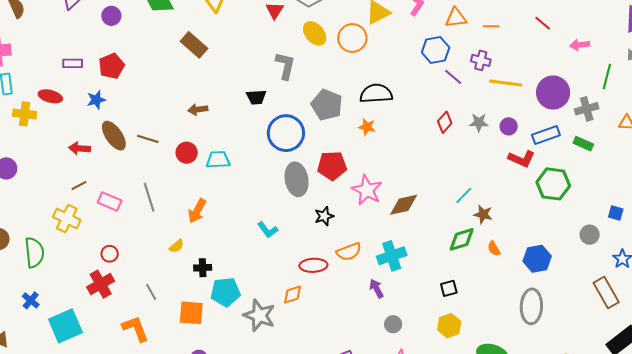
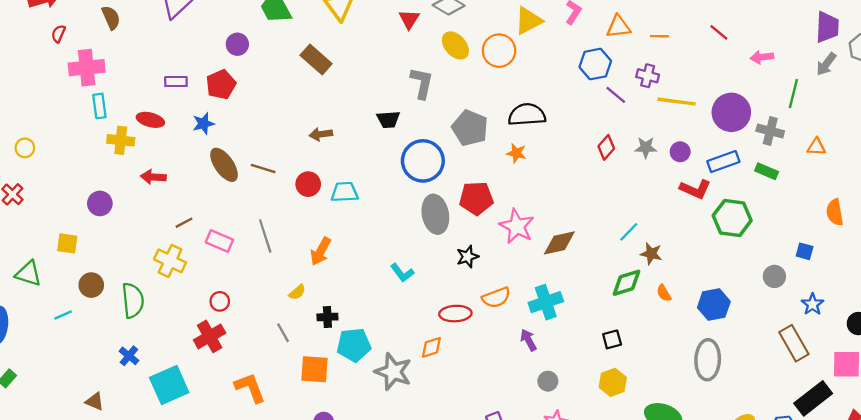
purple circle: (111, 16) -> (237, 44), moved
gray cross: (587, 109) -> (770, 131), turned 30
red arrow: (80, 148) -> (153, 177), moved
gray line: (151, 292) -> (283, 333), moved

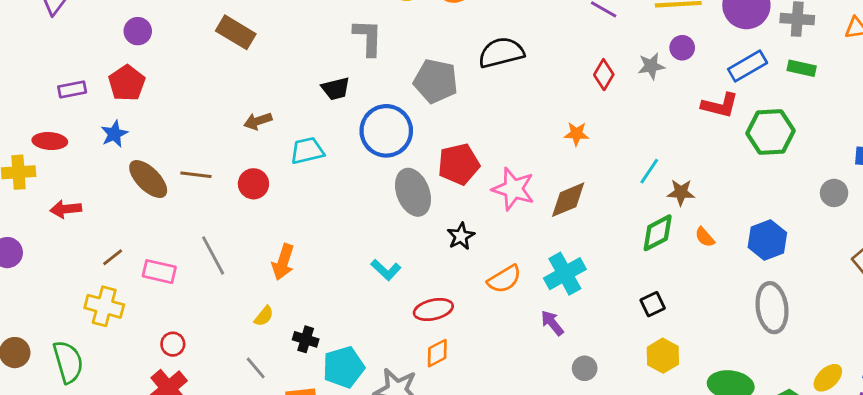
purple circle: (680, 152) -> (682, 48), moved
orange star: (516, 153) -> (576, 134), moved
cyan trapezoid: (345, 192) -> (307, 151), moved
red ellipse: (455, 314) -> (433, 310), moved
black cross: (327, 317) -> (306, 339), turned 30

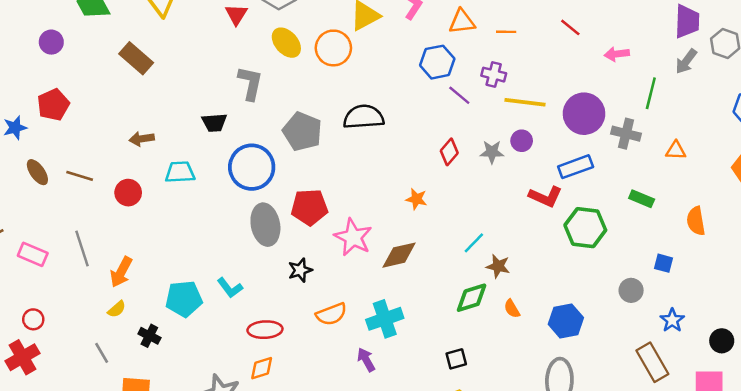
green rectangle: (802, 68) -> (642, 199), moved
red pentagon: (127, 83) -> (53, 105), moved
brown ellipse: (148, 179) -> (37, 172), size x0.7
orange arrow: (283, 262) -> (121, 272), moved
cyan pentagon: (344, 367) -> (184, 299), moved

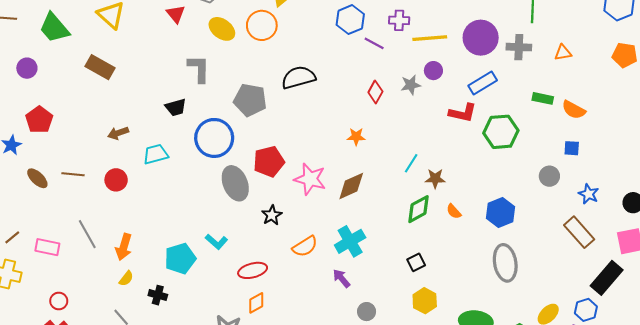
orange semicircle: (696, 221) -> (574, 110), moved, turned -40

